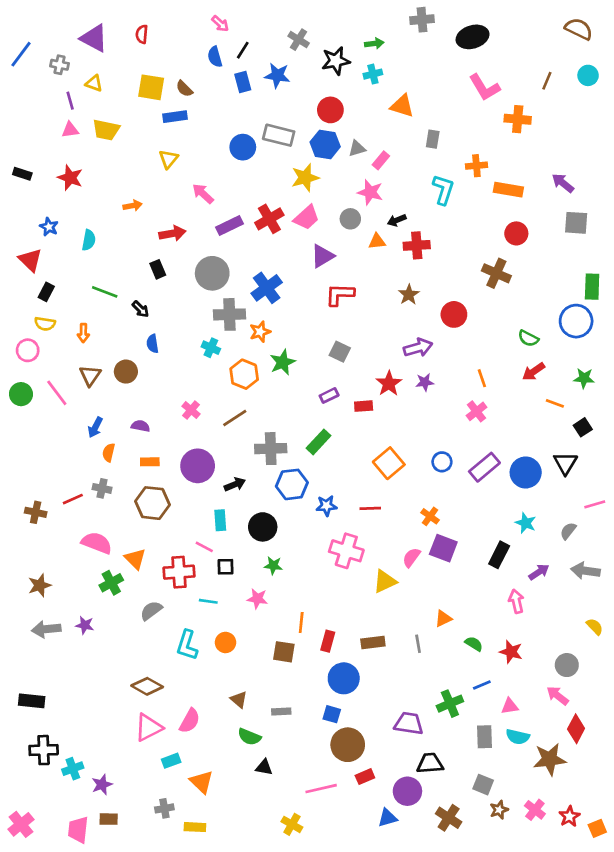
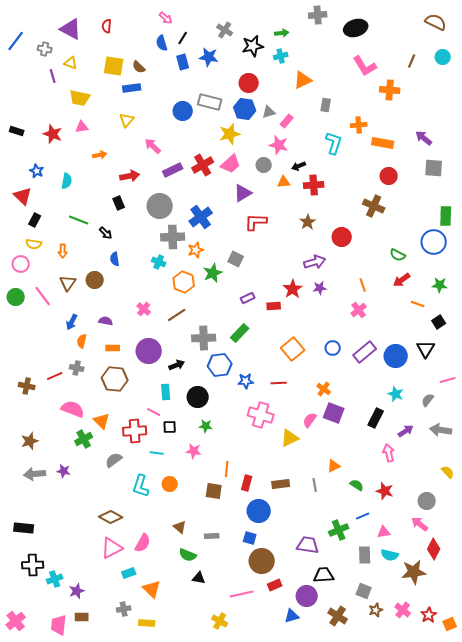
orange triangle: (402, 106) -> (303, 80), turned -42
pink triangle: (70, 130) -> (82, 127), moved
gray square: (340, 352) -> (236, 259), moved

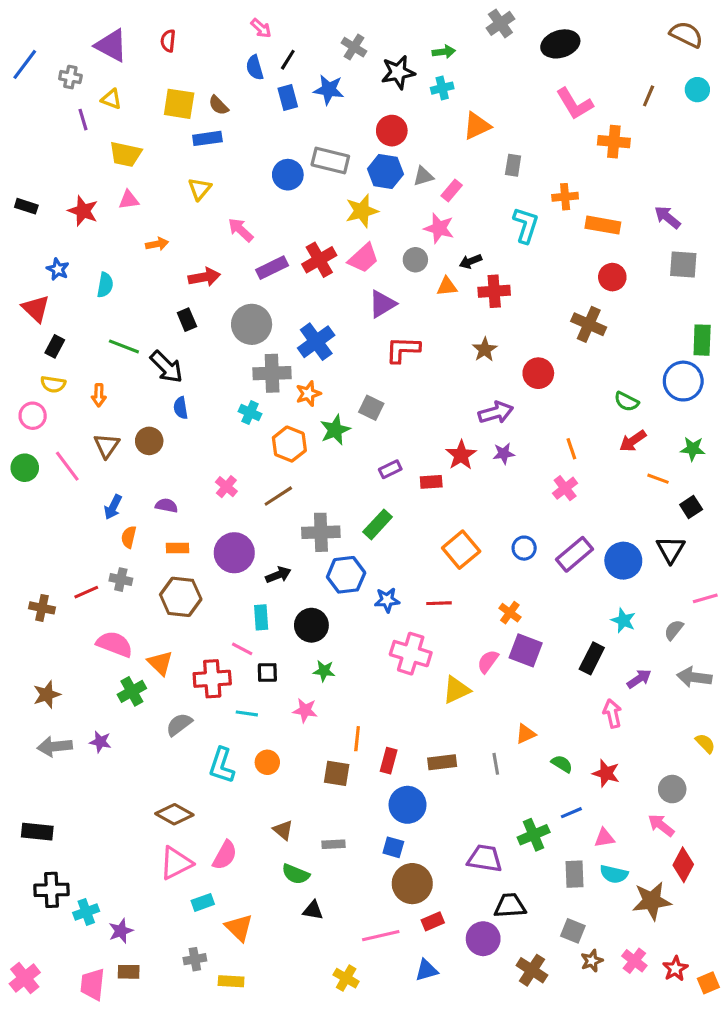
gray cross: (318, 15) -> (500, 23), turned -30
black arrow: (106, 233) -> (167, 367), size x1.6
blue triangle: (292, 616) -> (426, 970), moved

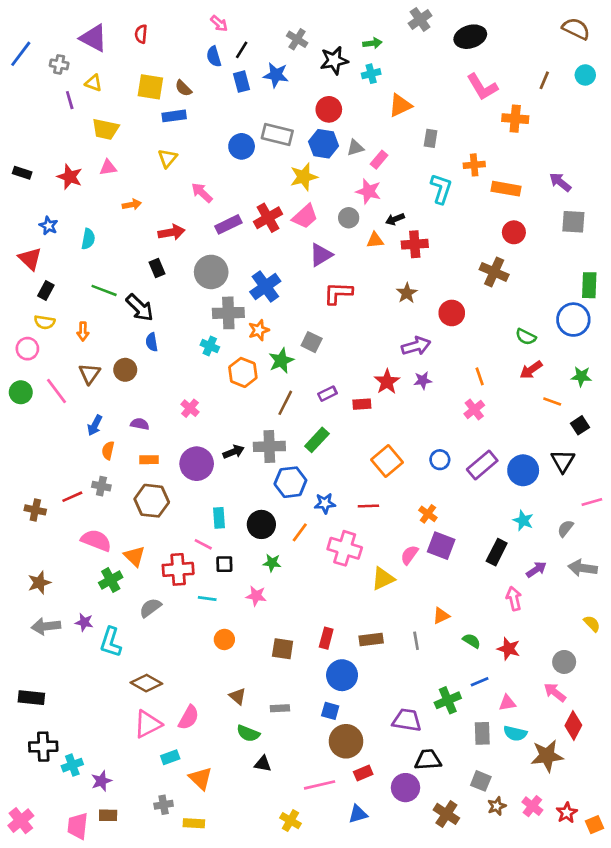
brown line: (278, 496) -> (285, 403), moved, turned -30
black arrow: (278, 575) -> (234, 452), moved
orange line: (357, 739) -> (300, 532), moved, turned 30
cyan L-shape: (222, 765) -> (111, 642), moved

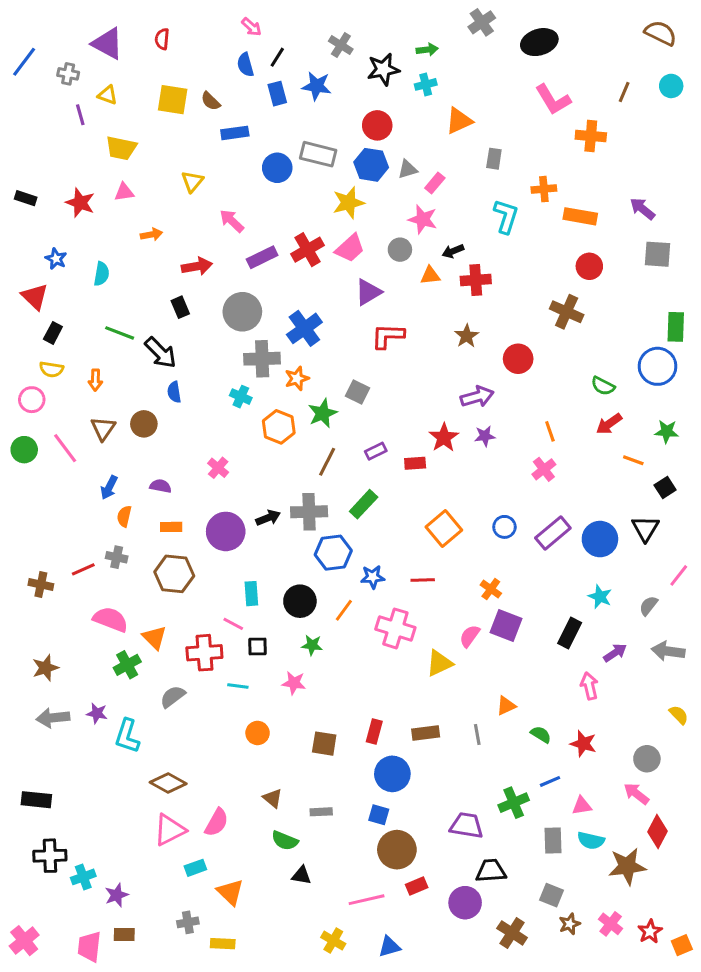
blue rectangle: (174, 116) -> (235, 133), moved
pink line: (592, 502) -> (679, 575), turned -36
blue triangle: (358, 814) -> (389, 947), moved

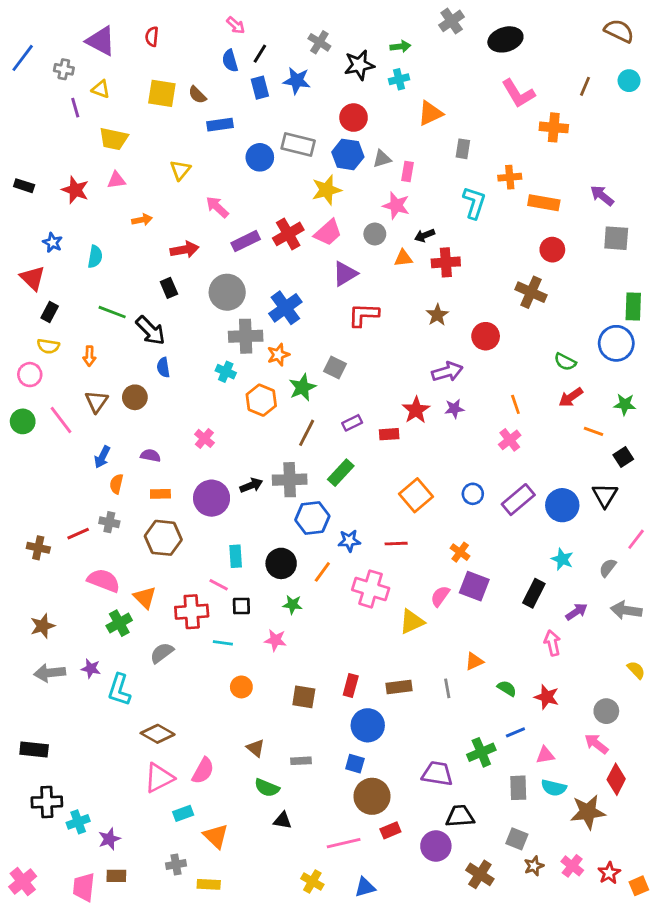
pink rectangle: (435, 183) -> (407, 172), turned -30

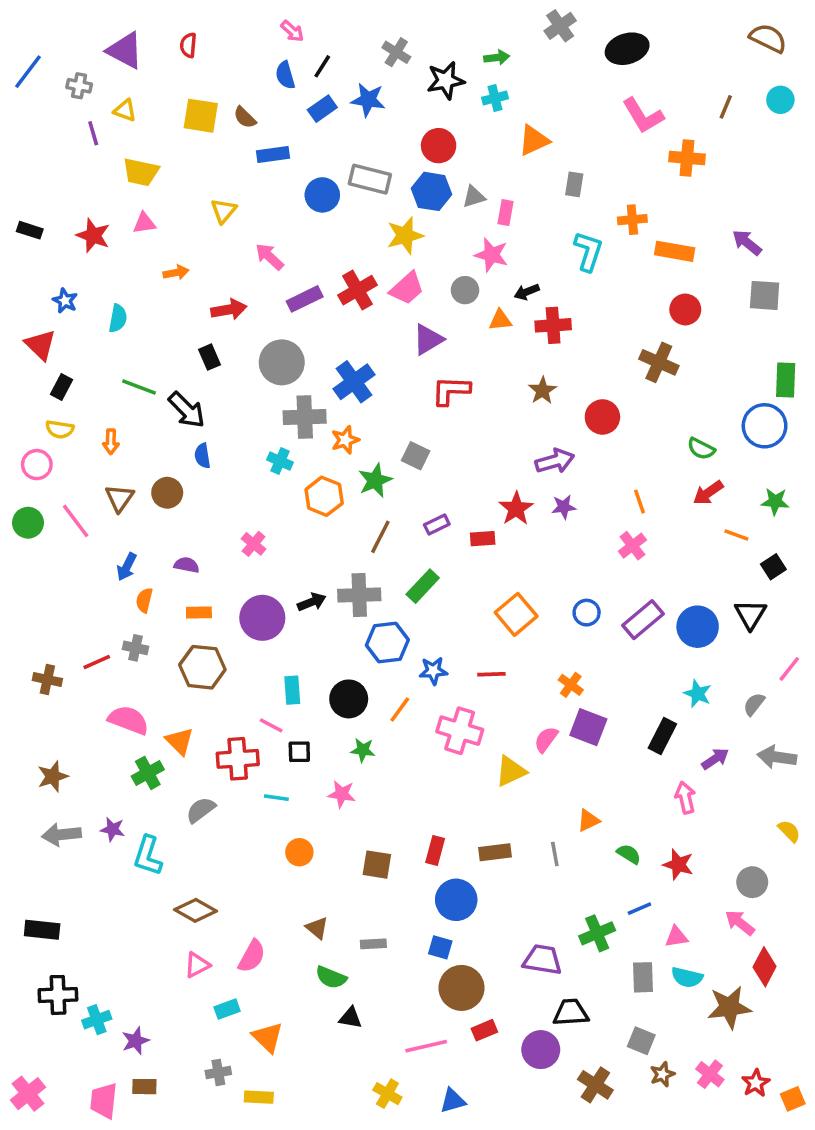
blue rectangle: (260, 88) -> (322, 109), turned 70
pink triangle: (159, 778) -> (197, 965), size x0.7

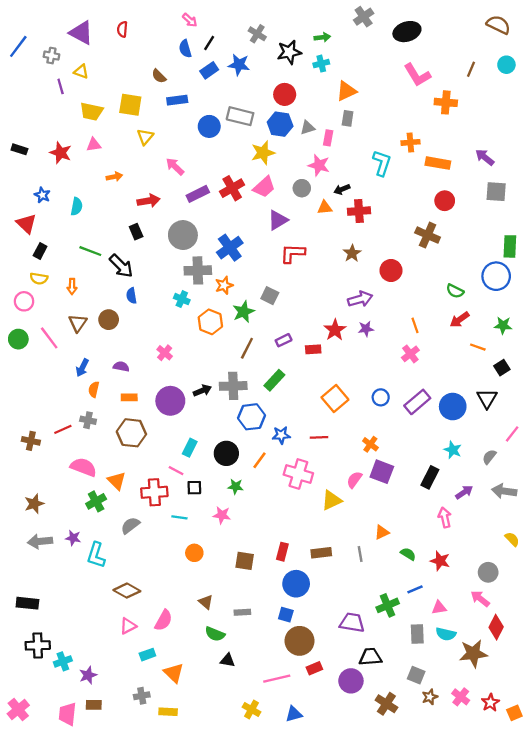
yellow square: (201, 116) -> (130, 105), moved
gray rectangle: (574, 184) -> (348, 118), moved
cyan rectangle: (292, 690) -> (190, 448), turned 30

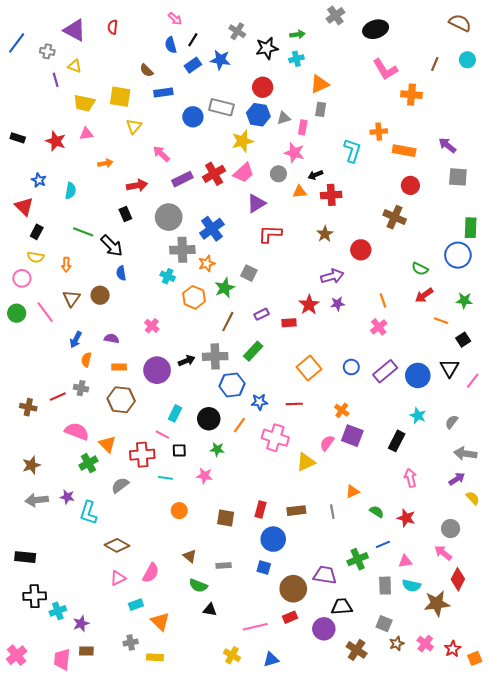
pink line: (512, 434) -> (473, 381), moved
purple arrow: (464, 492) -> (457, 479), moved
brown circle: (300, 641) -> (293, 589), moved

